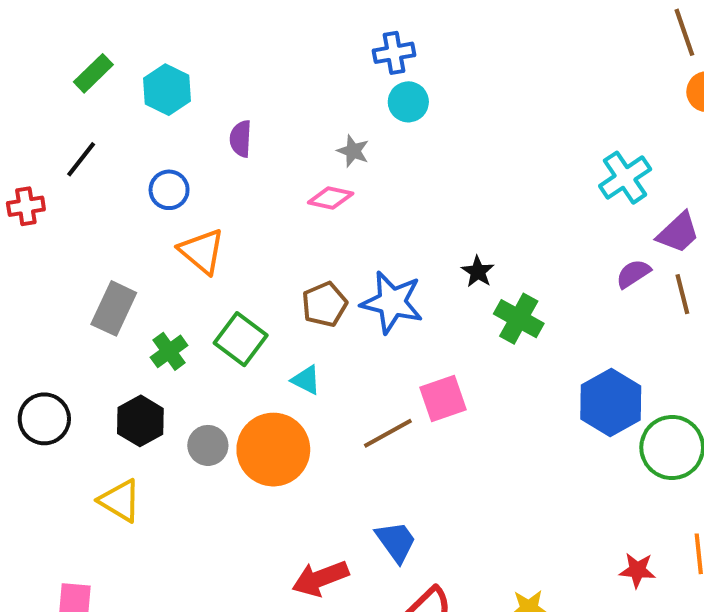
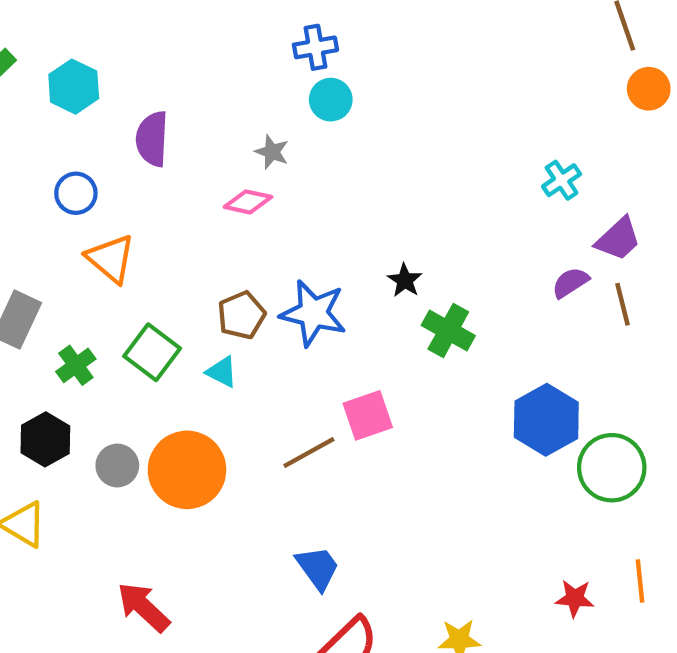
purple semicircle: (241, 139) -> (152, 139), size x1.4
cyan cross: (625, 178) -> (562, 180), size x0.7
cyan triangle: (306, 380) -> (222, 372), moved
red arrow: (320, 578) -> (143, 607), moved, turned 64

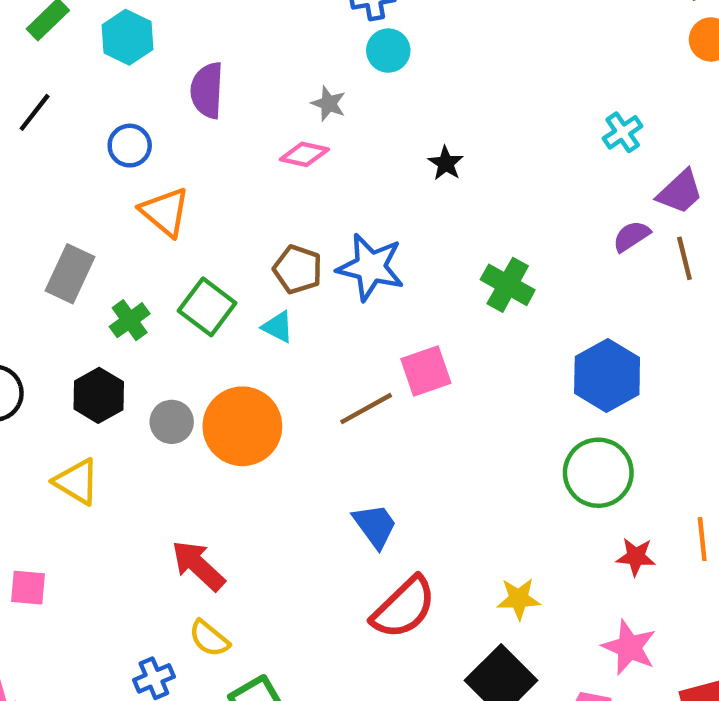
black star: (405, 280) -> (446, 163), moved
brown pentagon: (241, 315) -> (298, 269), turned -30
green circle: (612, 468) -> (598, 473), moved

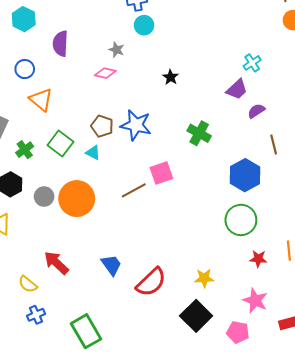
purple trapezoid: (680, 192) -> (237, 89), moved
brown line: (684, 258) -> (274, 145), moved
blue trapezoid: (375, 526) -> (111, 265), moved
yellow semicircle: (209, 638) -> (28, 284), moved

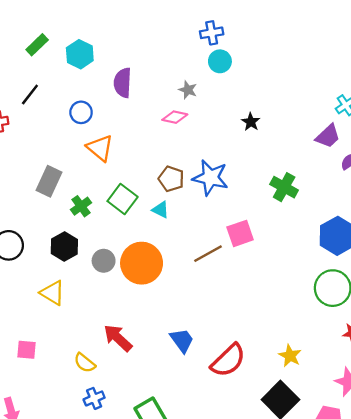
yellow star: (204, 278) -> (290, 356), turned 30

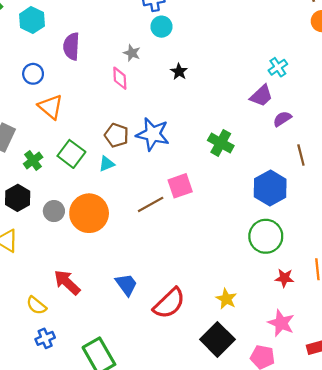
pink diamond: (175, 117) -> (120, 78), turned 75
black star: (251, 122) -> (179, 72), moved
cyan triangle: (161, 210) -> (107, 164), turned -49

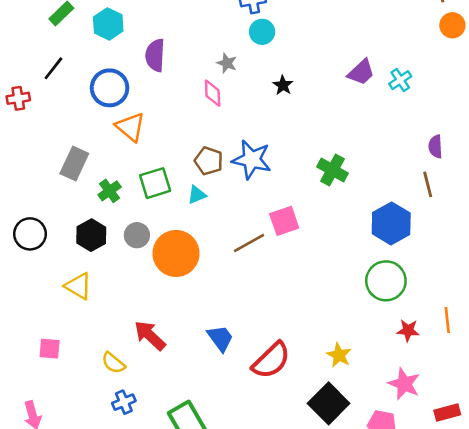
blue circle: (33, 74) -> (110, 88), size x1.5
purple trapezoid: (261, 96) -> (361, 72), moved
purple semicircle: (282, 119) -> (435, 147), moved, turned -60
green square: (71, 154) -> (155, 183), turned 36
gray circle: (54, 211) -> (137, 235), moved

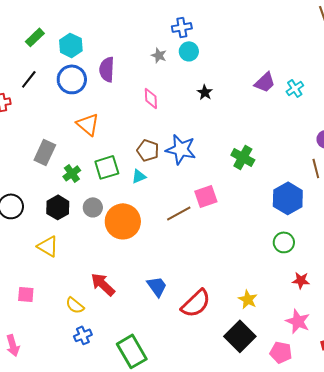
gray star: (227, 63) -> (159, 55), moved
blue circle: (110, 88) -> (72, 79), moved
green circle: (386, 281) -> (284, 242), size x0.7

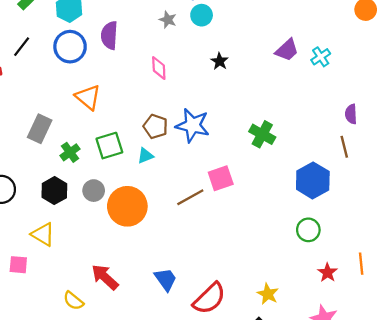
red star: (301, 280) -> (327, 273), turned 30
pink square: (26, 294) -> (18, 265), moved

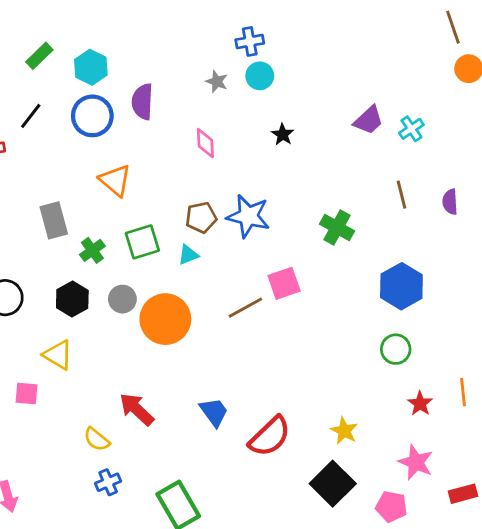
brown pentagon: (155, 126) -> (201, 218), turned -30
gray rectangle: (40, 129) -> (54, 220), turned -40
brown line: (344, 147) -> (401, 195), moved

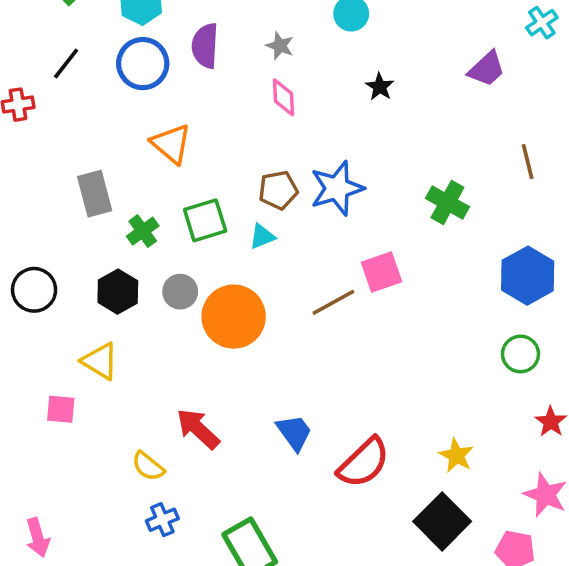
gray star: (217, 82) -> (280, 46), moved
cyan cross: (411, 129) -> (542, 23), moved
blue star: (248, 216) -> (337, 188), turned -30

